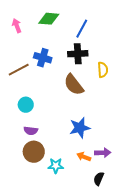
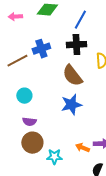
pink arrow: (17, 26) -> (15, 17), turned -72
blue cross: (43, 58) -> (41, 49), turned -36
blue star: (80, 128) -> (71, 105), moved

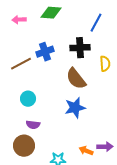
blue line: (80, 20) -> (96, 23), moved
brown circle: (32, 143) -> (24, 146), moved

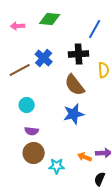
blue cross: (45, 52) -> (44, 58), turned -30
brown circle: (24, 146) -> (34, 153), moved

